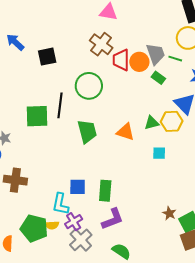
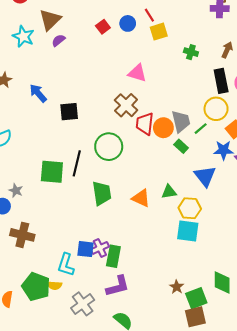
green line: (175, 59) -> (201, 129), turned -64
yellow hexagon: (172, 121) -> (190, 208), moved
cyan square: (159, 153) -> (188, 231), moved, size x1.6
purple cross: (74, 222) -> (100, 248), moved

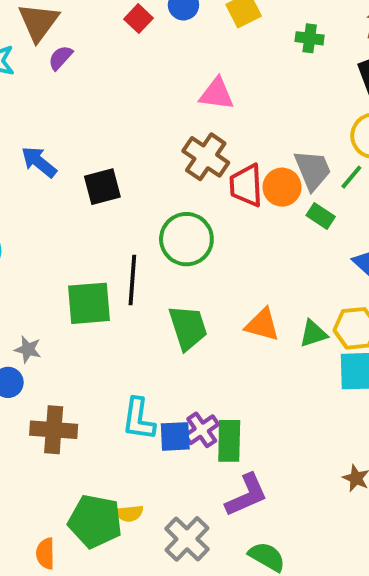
green triangle: (169, 192) -> (313, 334), moved
cyan L-shape: (66, 265) -> (139, 419), moved

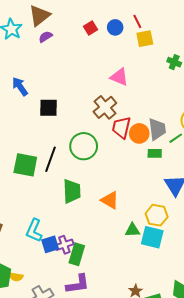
green rectangle: (321, 216) -> (155, 153), turned -48
green triangle: (313, 334) -> (132, 230), moved
blue square: (175, 436) -> (50, 244), turned -30

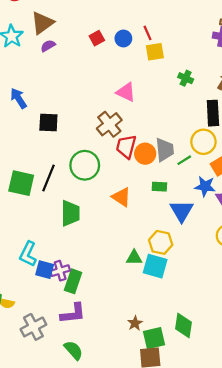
green rectangle: (155, 153) -> (159, 187), moved
orange triangle: (110, 200) -> (121, 197), moved
blue square: (50, 244) -> (45, 270), turned 30

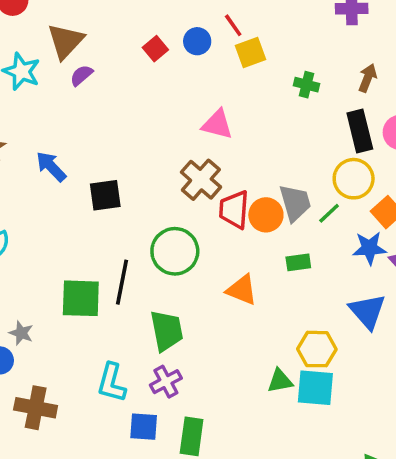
blue triangle: (182, 211) -> (368, 311), moved
cyan L-shape: (28, 254) -> (112, 383), moved
purple cross: (60, 271) -> (166, 382), moved

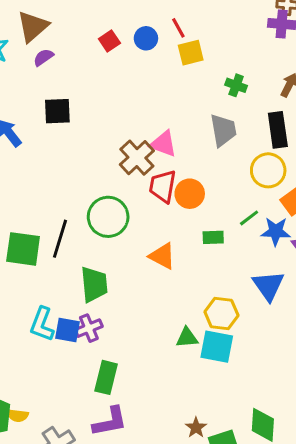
pink triangle: (217, 124) -> (163, 144), moved
black square: (105, 195) -> (57, 111), moved
gray trapezoid: (295, 203) -> (223, 130), moved
green line: (329, 213) -> (249, 218), moved
blue square: (144, 427) -> (67, 330), moved

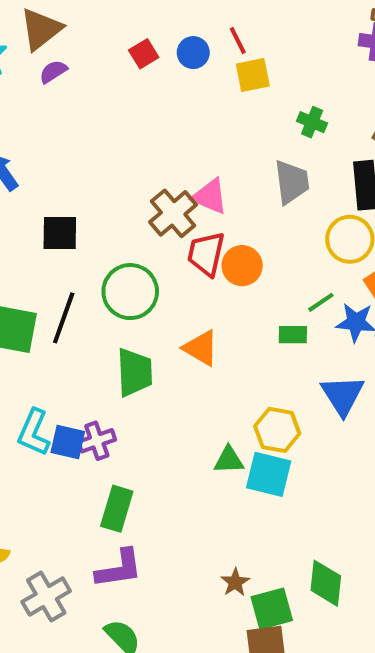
black square: (57, 111) -> (60, 233), moved
green rectangle: (213, 237) -> (293, 335), moved
green trapezoid: (94, 284) -> (135, 372), moved

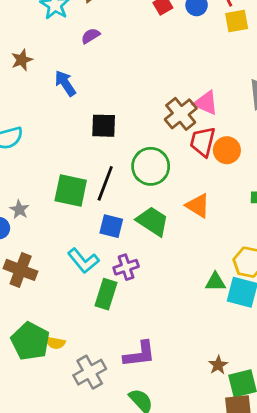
purple semicircle: (53, 72) -> (91, 36), moved
green trapezoid: (135, 372) -> (153, 221), turned -56
cyan L-shape: (34, 432) -> (83, 261), turned -64
blue square: (68, 442) -> (111, 226), moved
green rectangle: (117, 509) -> (106, 294), moved

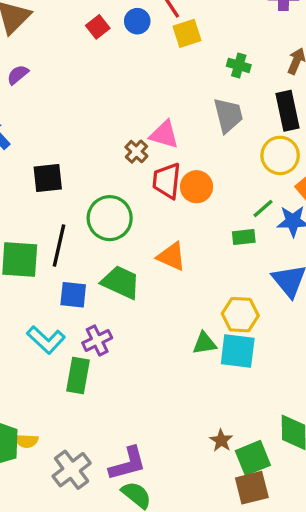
brown cross: (181, 114) -> (136, 152), size x0.6
purple L-shape: (139, 354) -> (128, 464), moved

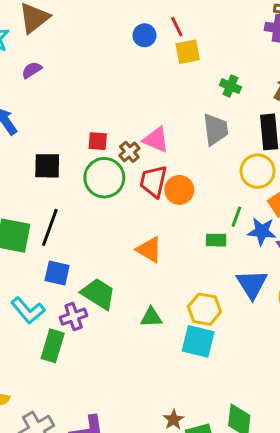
red square: (98, 27) -> (98, 141), moved, turned 36
green line: (263, 209) -> (236, 217), turned -36
green circle: (110, 218) -> (104, 178), moved
green trapezoid: (121, 282) -> (98, 294), moved
green triangle: (204, 343) -> (151, 317), moved

